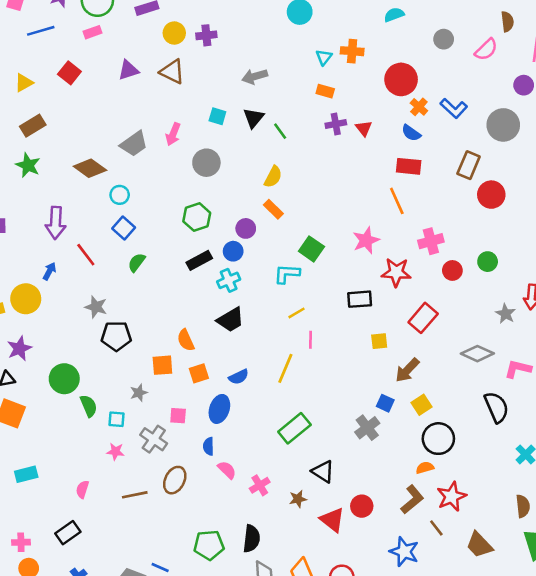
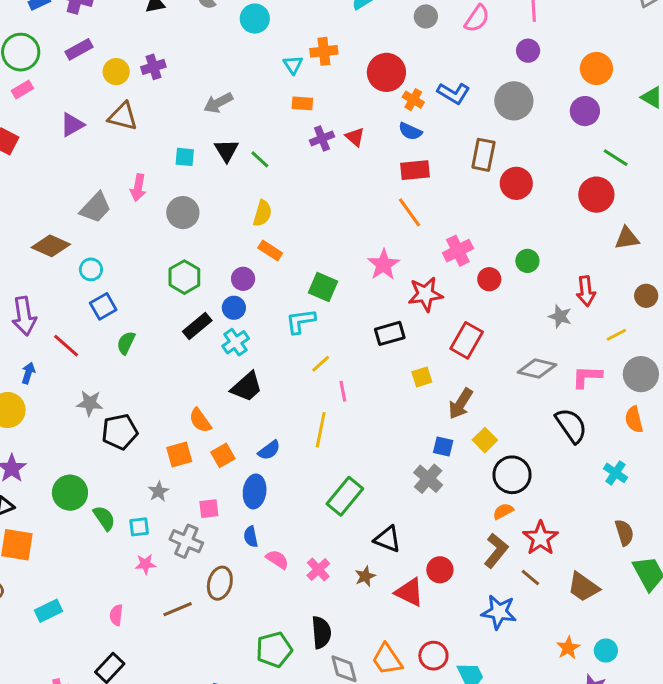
blue square: (124, 228) -> (103, 306), turned 30

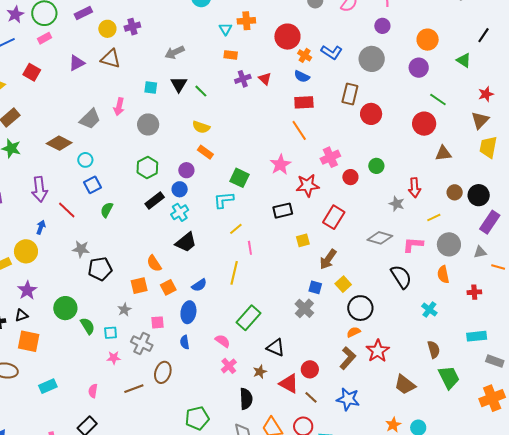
yellow semicircle: (262, 213) -> (201, 127), turned 90
pink semicircle: (277, 559) -> (223, 341), moved
brown line: (530, 578) -> (311, 397), moved
black semicircle: (321, 632) -> (246, 399), moved

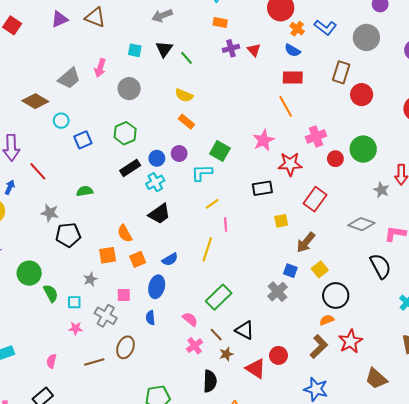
green circle: (376, 166) -> (363, 149), size x1.6
purple circle: (186, 170) -> (179, 154), moved
blue square: (93, 185) -> (83, 140), moved
green semicircle: (107, 210) -> (85, 191), moved, turned 49
brown line: (311, 397) -> (216, 335), moved

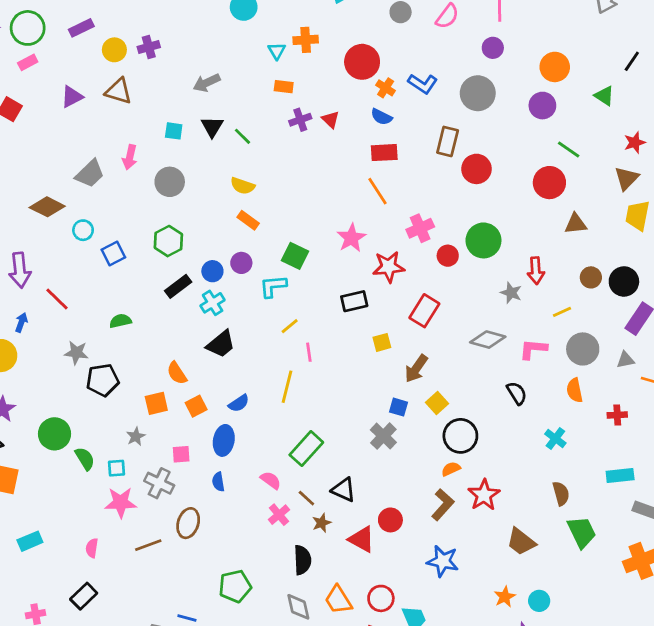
black semicircle: (380, 266) -> (517, 393), size x0.7
pink star: (76, 328) -> (121, 503), size x1.6

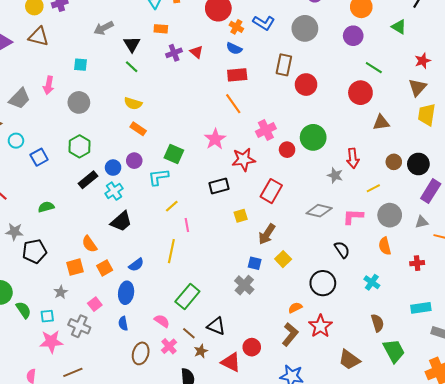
black triangle: (212, 127) -> (132, 44), moved
black circle: (460, 436) -> (323, 283), moved
pink square: (181, 454) -> (95, 304), turned -32
brown ellipse: (188, 523) -> (141, 353), moved

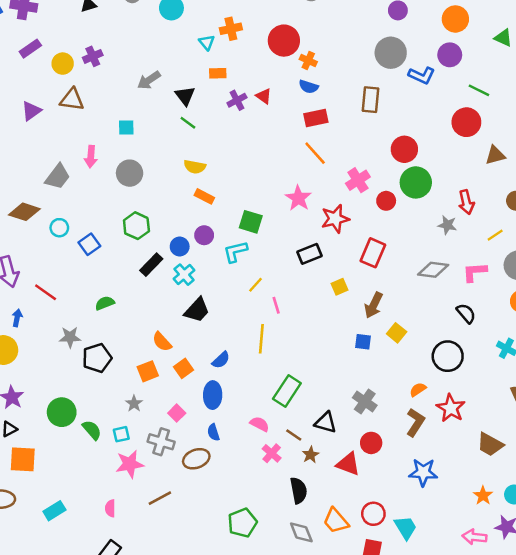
blue L-shape: (264, 23) -> (422, 75), moved
red circle: (306, 85) -> (404, 149), moved
gray cross: (244, 285) -> (365, 401), moved
brown ellipse: (141, 353) -> (196, 459), moved, turned 60

